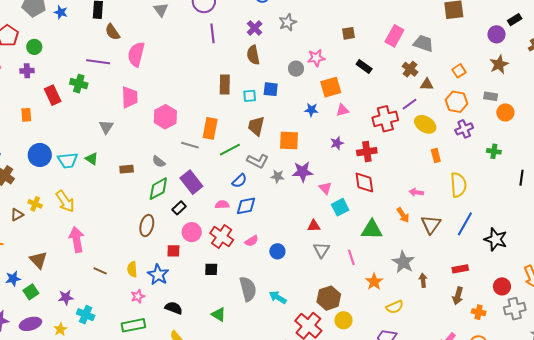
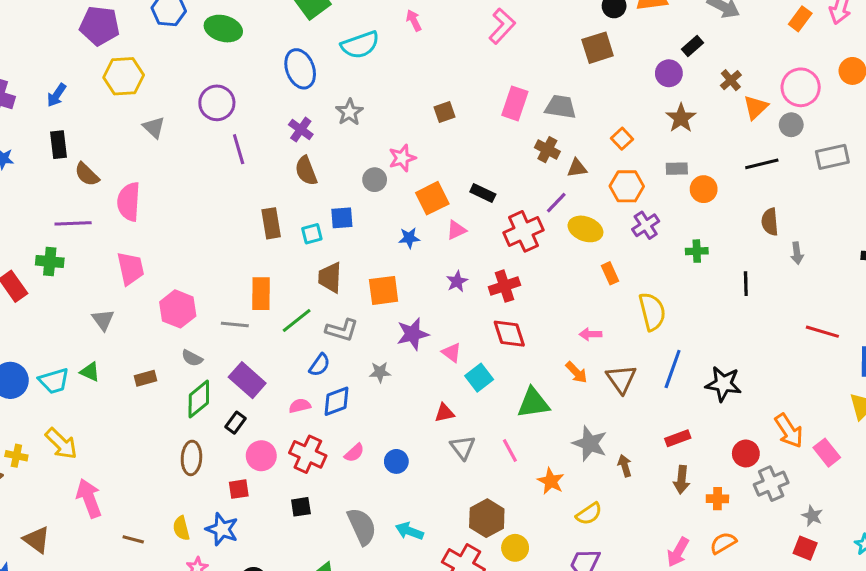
black rectangle: (364, 67) -> (483, 193), moved
pink hexagon: (165, 117) -> (178, 309), moved
gray star: (277, 176) -> (380, 372), moved

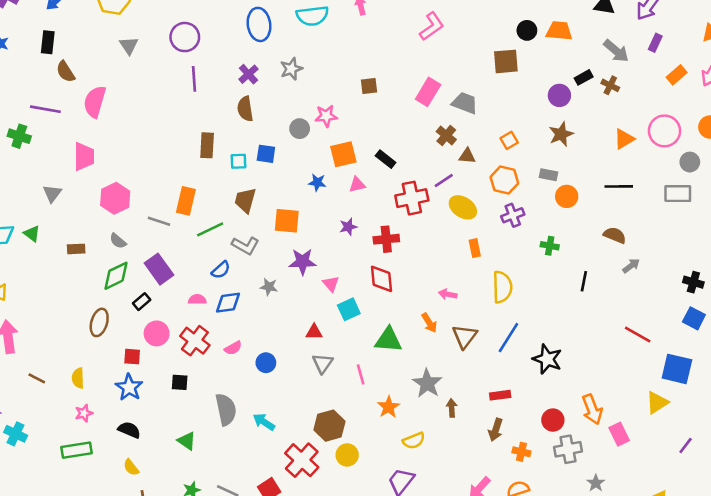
brown cross: (731, 80) -> (610, 85), moved, turned -36
gray circle: (791, 125) -> (690, 162), moved
brown semicircle: (770, 222) -> (615, 235), turned 105
gray arrow: (797, 253) -> (631, 266), turned -132
blue star: (222, 529) -> (129, 387), moved

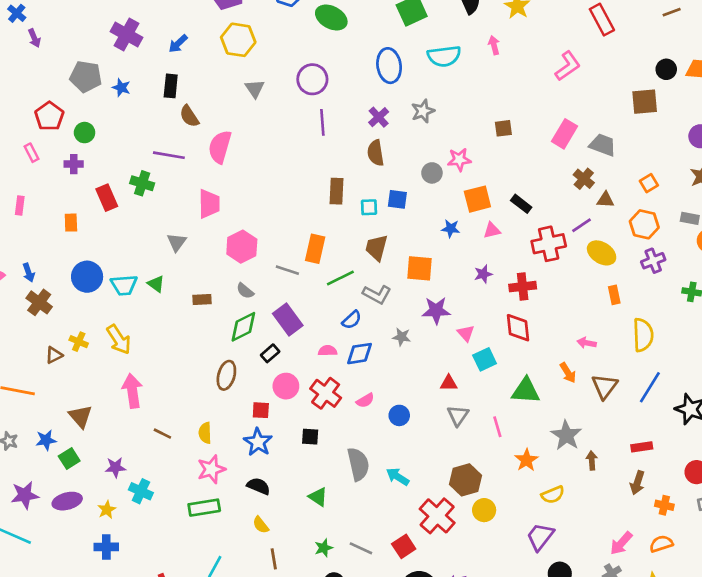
pink star: (84, 413) -> (211, 469), size x1.5

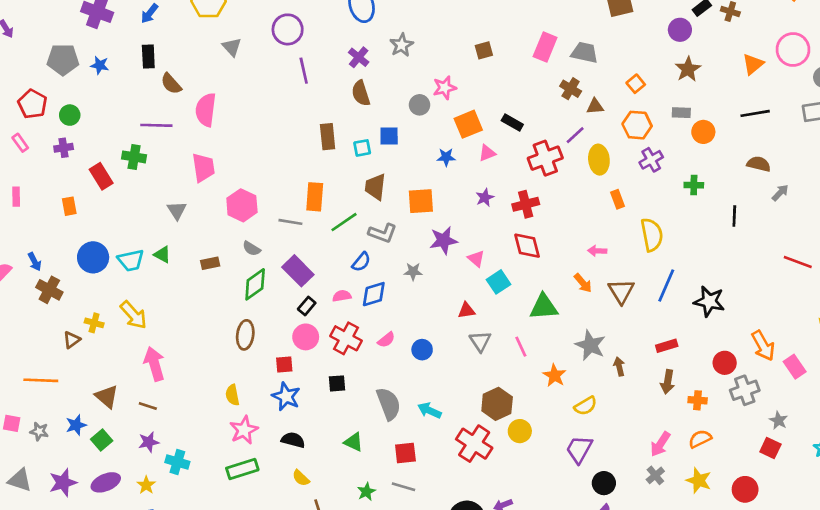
yellow ellipse: (602, 253) -> (599, 160), turned 60
black rectangle: (270, 353) -> (307, 306), moved
brown line: (162, 434) -> (148, 406), moved
red square: (404, 546) -> (405, 453), moved, turned 35

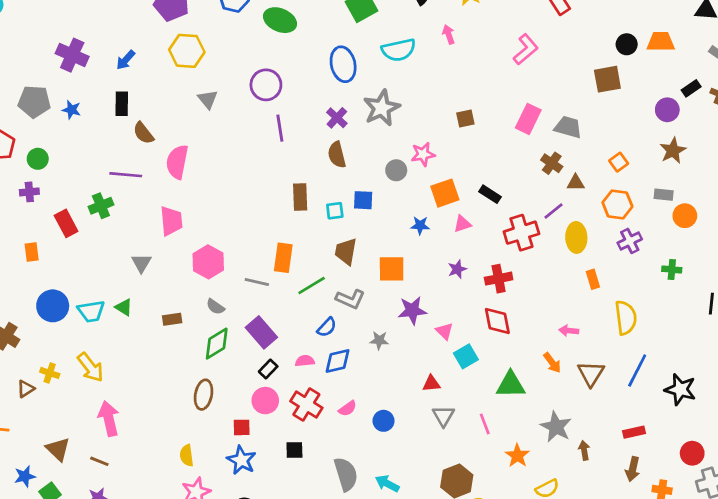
gray star: (402, 45) -> (382, 108), size x1.5
green cross: (134, 157) -> (101, 206), turned -35

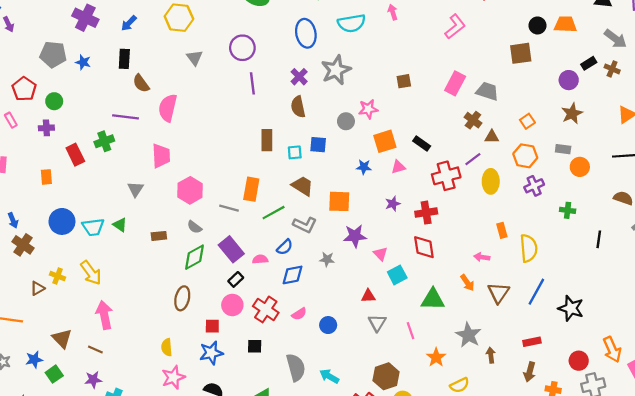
brown trapezoid: (346, 251) -> (303, 186), turned 110
orange rectangle: (593, 279) -> (502, 230), moved
pink semicircle: (305, 361) -> (260, 259), moved
blue star: (241, 460) -> (211, 353), turned 30

